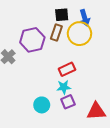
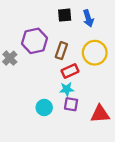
brown rectangle: (56, 33) -> (61, 51), moved
yellow circle: (79, 34) -> (95, 53), moved
purple square: (68, 102) -> (71, 104), turned 32

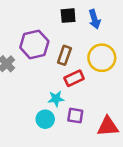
cyan star: (67, 89) -> (56, 99), moved

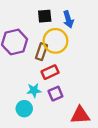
yellow circle: (102, 58) -> (55, 41), moved
purple square: (75, 116) -> (55, 94), moved, turned -32

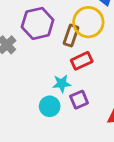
purple square: (55, 94) -> (79, 100), moved

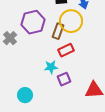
cyan circle: (50, 106) -> (25, 95), moved

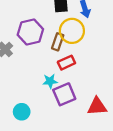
purple square: (64, 79) -> (64, 94), size x1.5

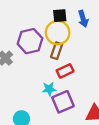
yellow circle: (72, 31) -> (58, 33), moved

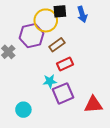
yellow circle: (58, 33) -> (46, 20), moved
brown rectangle: (57, 51) -> (57, 45), turned 35

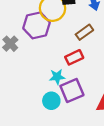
brown rectangle: (57, 45) -> (84, 32), moved
cyan circle: (23, 110) -> (51, 101), moved

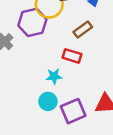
red rectangle: (74, 57) -> (72, 56), turned 42
purple square: (72, 90) -> (73, 111), moved

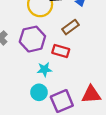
purple hexagon: (32, 22) -> (32, 39), moved

